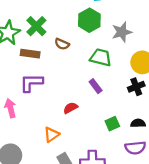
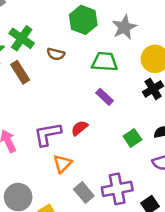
brown rectangle: (30, 54) -> (20, 72), turned 60
purple L-shape: (31, 83) -> (48, 134), moved

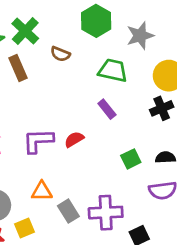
orange triangle: (63, 164) -> (42, 191), moved, turned 36

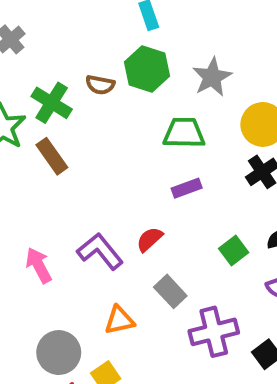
brown semicircle: (60, 54) -> (100, 85), moved
purple rectangle: (107, 109) -> (187, 188), turned -60
purple L-shape: (38, 141) -> (100, 251), turned 64
gray rectangle: (68, 211) -> (170, 291), moved

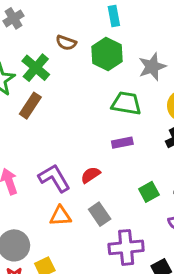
brown semicircle: (100, 85) -> (66, 43), moved
brown rectangle: (52, 156) -> (30, 106), turned 60
orange triangle: (119, 320) -> (60, 216), moved

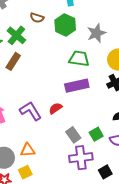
purple rectangle: (122, 143) -> (77, 86), size x1.6
green square: (149, 192) -> (96, 134), moved
gray rectangle: (100, 214) -> (73, 135), moved
orange triangle: (60, 216) -> (28, 150), moved

